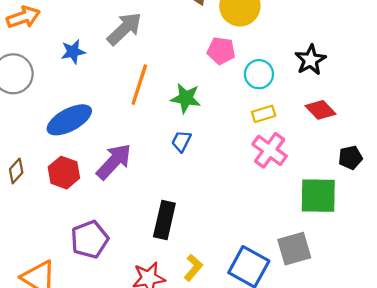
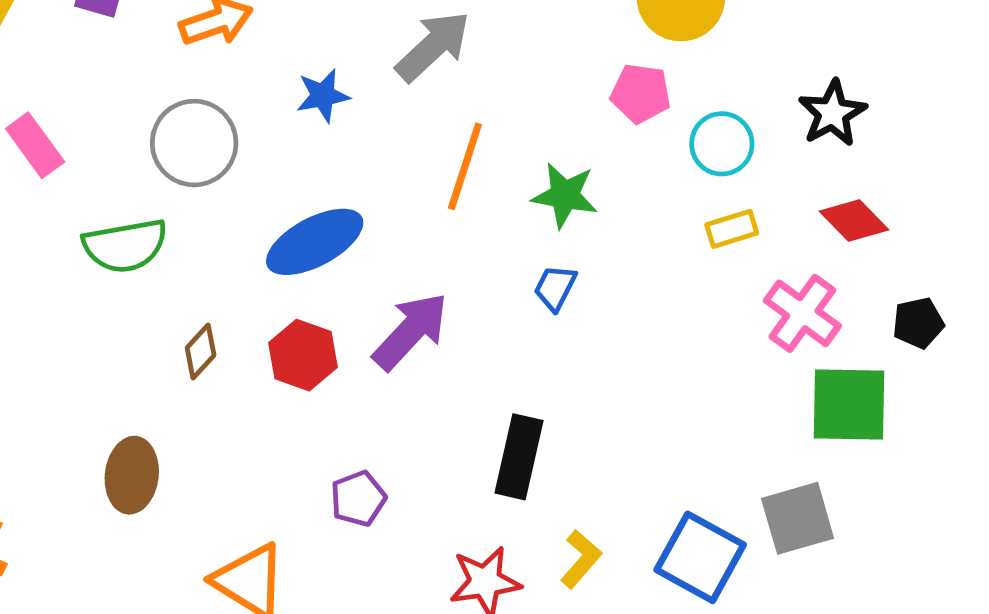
pink cross: (270, 150) -> (802, 313), moved
purple pentagon: (90, 239) -> (358, 499), size x0.7

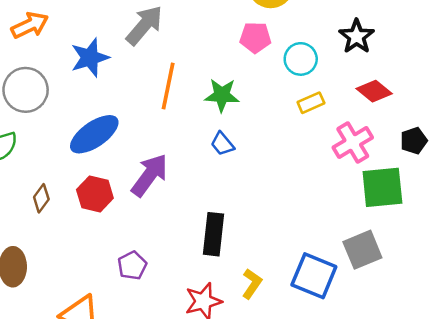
blue star: (323, 96) -> (90, 58), size x1.4
blue trapezoid: (555, 288) -> (222, 144), turned -60
pink cross: (802, 313) -> (353, 143), turned 30

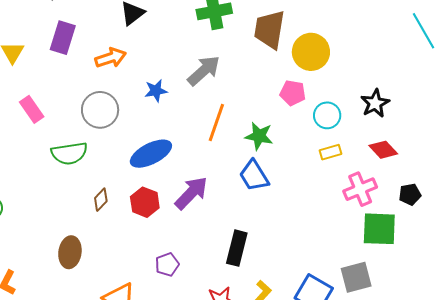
blue star: (90, 58) -> (156, 91), size x0.7
blue trapezoid: (222, 144) -> (254, 176), size x1.6

